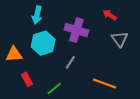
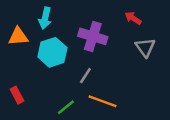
orange triangle: (14, 54) -> (18, 36), moved
red rectangle: (27, 79) -> (17, 95), moved
orange line: (105, 83) -> (103, 101), moved

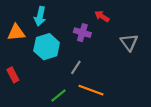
red arrow: (133, 18) -> (102, 16), moved
purple cross: (93, 36) -> (82, 33), size x0.7
red rectangle: (17, 95) -> (13, 75), moved

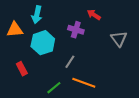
red rectangle: (13, 75) -> (22, 69), moved

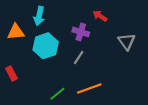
gray line: (70, 62) -> (79, 58), moved
red rectangle: (22, 69) -> (12, 74), moved
orange line: (84, 83) -> (89, 88), turned -40

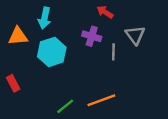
red arrow: (100, 16) -> (105, 12), moved
gray triangle: (127, 42) -> (135, 35), moved
gray line: (79, 58) -> (113, 52), moved, turned -32

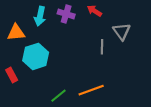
purple cross: (92, 36) -> (66, 14), moved
cyan hexagon: (52, 52) -> (36, 56), moved

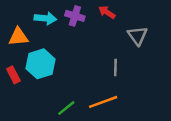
cyan arrow: (40, 16) -> (45, 18), turned -96
gray line: (102, 47) -> (115, 68), moved
red rectangle: (12, 75) -> (13, 75), moved

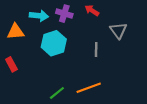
cyan hexagon: (40, 64) -> (54, 43), moved
gray line: (115, 68) -> (96, 50), moved

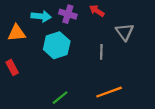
orange line: (89, 88) -> (109, 92), moved

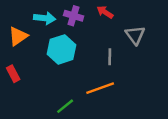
orange triangle: (17, 33) -> (18, 36), turned -30
orange line: (109, 92) -> (100, 88), moved

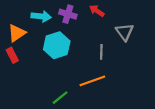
red rectangle: (13, 74) -> (12, 55), moved

